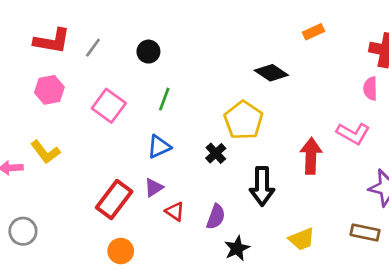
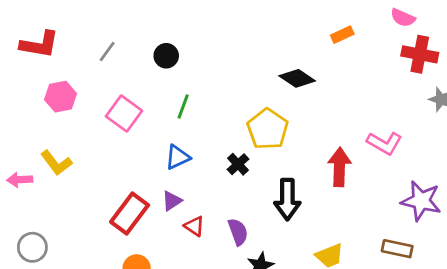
red L-shape: (52, 41) -> (39, 44), moved
pink semicircle: (370, 89) -> (403, 18), moved, turned -65
purple semicircle: (216, 217) -> (238, 232), turned -40

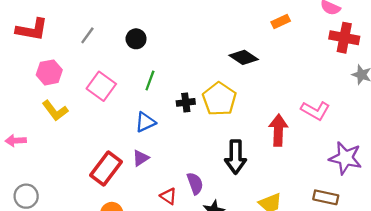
yellow L-shape: (56, 163) -> (55, 111), moved
black cross: (238, 164) -> (186, 102), moved, turned 36
red triangle: (194, 226) -> (168, 196), moved

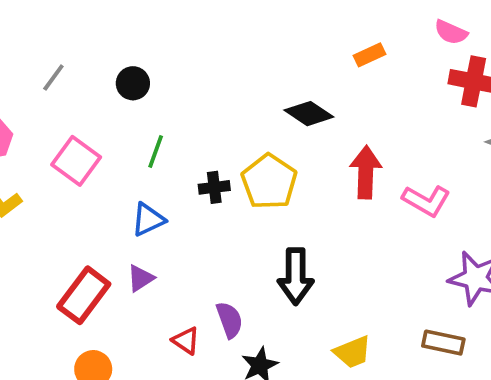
red arrow: (278, 130) -> (366, 172), moved

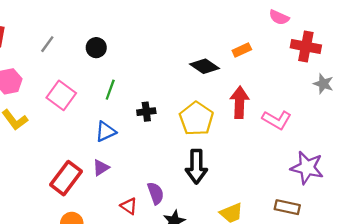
pink semicircle: (451, 32) -> (279, 17), moved
orange rectangle: (370, 55) -> (242, 50), moved
yellow pentagon: (269, 182) -> (196, 119), moved

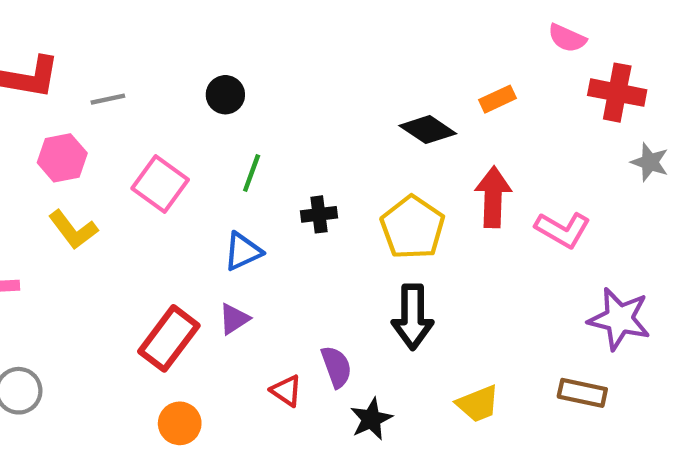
gray line: (47, 44) -> (108, 99), moved, turned 42

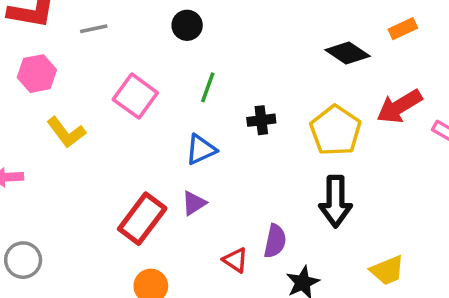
pink hexagon: (62, 158) -> (37, 74), moved
red arrow: (493, 197) -> (399, 106), turned -123
purple semicircle: (336, 367) -> (275, 241), turned 32

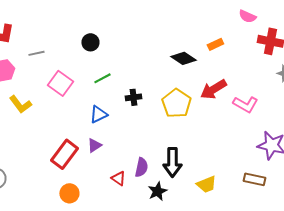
gray line: (94, 29) -> (36, 53), moved
green line: (208, 87) -> (102, 78), turned 42
black arrow: (336, 201) -> (172, 162), moved

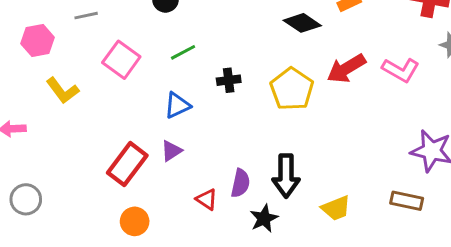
pink L-shape: (245, 104) -> (401, 70), moved

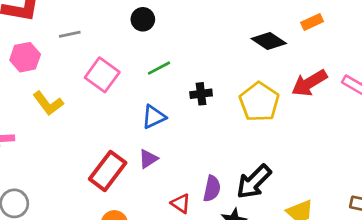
black arrow: (286, 176) -> (254, 182), turned 45

